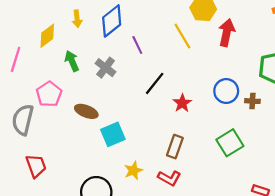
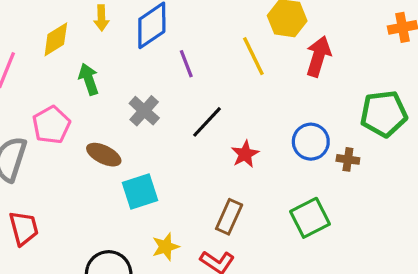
gray cross: (106, 68) -> (144, 111), moved

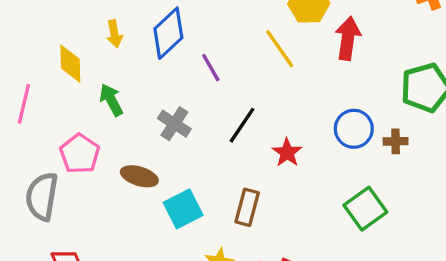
yellow diamond: (56, 39) -> (70, 64), turned -51
brown rectangle: (229, 217) -> (247, 207), moved

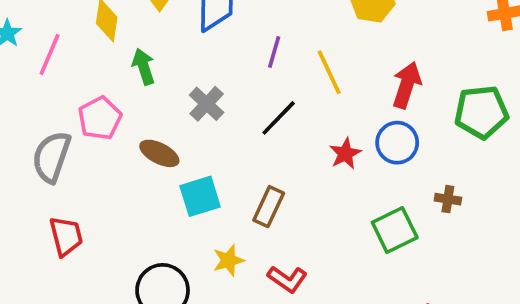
red arrow: (348, 38) -> (407, 85), moved
yellow line: (280, 49) -> (329, 72), moved
purple line: (211, 68) -> (274, 52), moved, turned 36
brown cross: (396, 141) -> (448, 199), moved
red star: (287, 153) -> (345, 154), moved

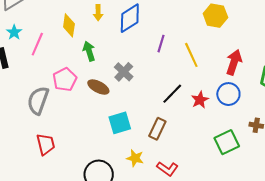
black line: (279, 118) -> (172, 94), moved
brown ellipse: (159, 153) -> (98, 87), moved
yellow star: (228, 260) -> (135, 158), turned 30

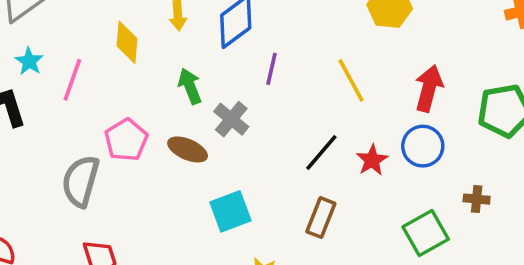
purple line: (161, 44) -> (271, 69), moved
green arrow: (89, 51) -> (190, 86), moved
brown rectangle: (157, 129) -> (321, 218), moved

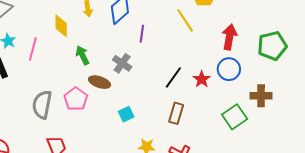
yellow line: (351, 80) -> (185, 20), moved
green arrow: (190, 86) -> (82, 55), moved
pink pentagon: (126, 140) -> (76, 99), moved
brown cross: (477, 199) -> (261, 96), size x1.5
cyan square: (230, 211) -> (126, 114), size x0.7

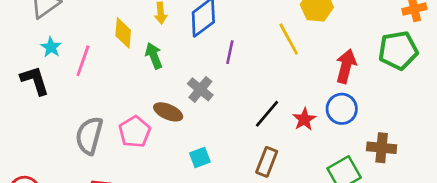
green pentagon: (272, 46) -> (398, 50), moved
green arrow: (82, 55) -> (154, 56), moved

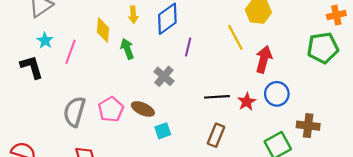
red arrow: (346, 66) -> (264, 59), moved
brown ellipse: (168, 112) -> (143, 109), moved
black line: (267, 114) -> (217, 97), turned 45

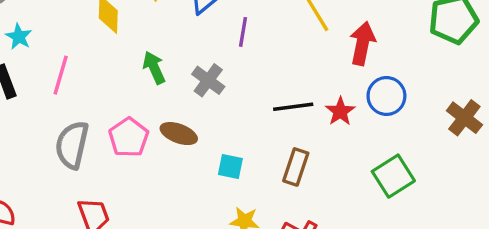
green arrow: (127, 49) -> (154, 68), moved
pink line: (70, 52) -> (61, 75), moved
brown cross: (308, 126) -> (464, 118), moved, turned 35
cyan square: (163, 131) -> (230, 166), moved, turned 35

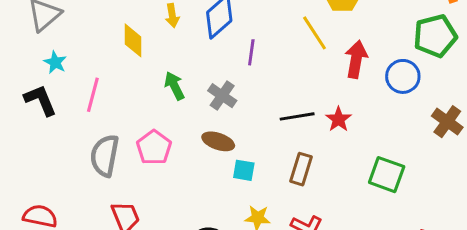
blue circle: (386, 96) -> (403, 76), moved
brown ellipse: (179, 134) -> (218, 141), moved
green square: (393, 176) -> (387, 175), turned -36

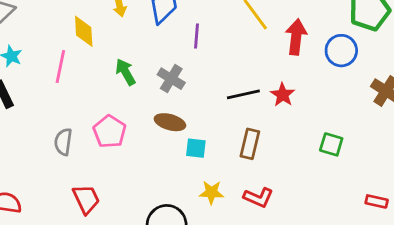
pink line: (93, 95) -> (60, 67), moved
gray semicircle: (105, 156) -> (63, 142), size x0.7
green square: (387, 175) -> (331, 144), size x0.7

